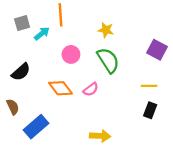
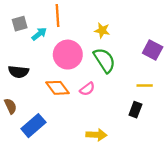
pink circle: (71, 54) -> (68, 55), size x1.6
black semicircle: (21, 72) -> (18, 72), turned 48
black rectangle: (150, 110) -> (135, 110), moved

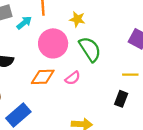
yellow star: (102, 30) -> (77, 19), moved
orange diamond: (57, 88) -> (43, 77), turned -55

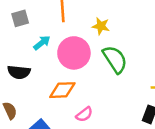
cyan arrow: (24, 23) -> (42, 43), moved
pink semicircle: (73, 78) -> (84, 114), moved

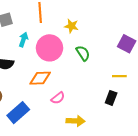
cyan arrow: (42, 43) -> (23, 40), turned -32
green semicircle: (115, 59) -> (83, 53), size x0.7

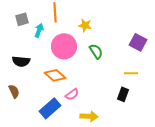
cyan arrow: (23, 40) -> (39, 30), moved
orange diamond: (40, 78) -> (55, 75), turned 45
blue rectangle: (18, 113) -> (50, 108), moved

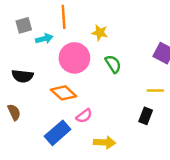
cyan arrow: (39, 30) -> (44, 39), turned 56

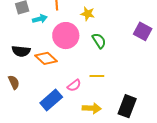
yellow line: (155, 91) -> (97, 76), moved
orange diamond: (64, 93) -> (46, 58), moved
black rectangle: (146, 116) -> (127, 106), moved, size x1.5

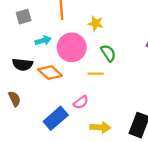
cyan arrow: (40, 19) -> (43, 41), moved
yellow line: (97, 76) -> (96, 74), moved

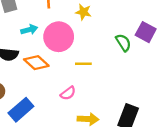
green semicircle: (108, 53) -> (123, 43), moved
blue rectangle: (56, 118) -> (21, 110), moved

